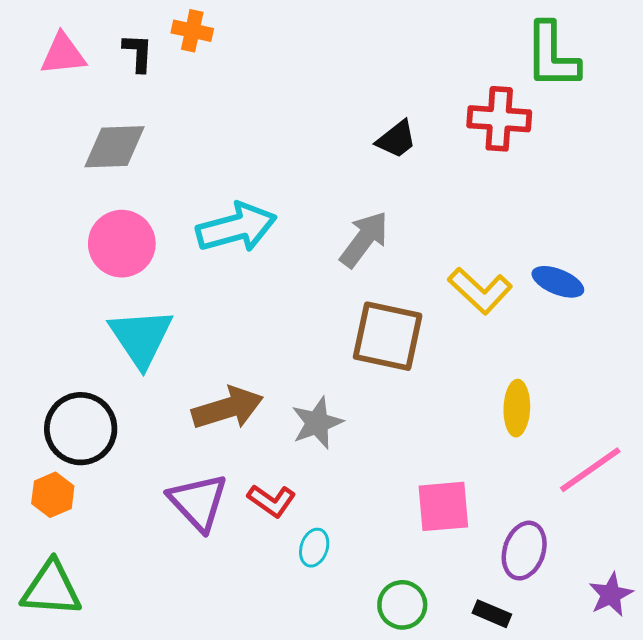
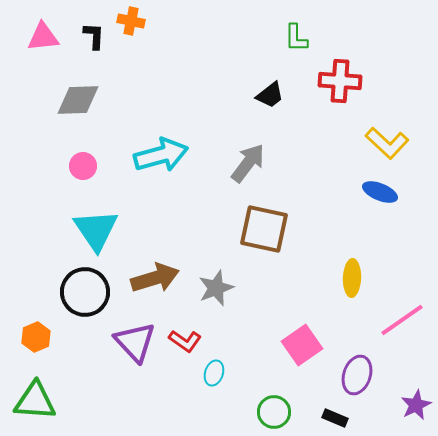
green L-shape: (552, 56) -> (296, 38), moved, size x0.6
pink circle: (122, 244) -> (83, 166), size x0.6
yellow L-shape: (480, 291) -> (387, 143), moved
black circle: (81, 429) -> (85, 292), moved
pink square: (443, 506) -> (302, 345), turned -30

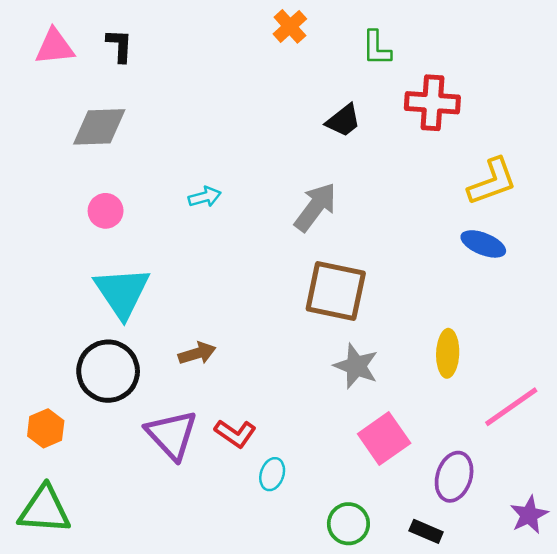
orange cross: (131, 21) -> (290, 26), moved, turned 36
yellow L-shape: (387, 143) -> (492, 182), turned -63
cyan arrow: (161, 155) -> (205, 197), size x0.5
brown arrow: (155, 278) -> (197, 353), size x0.6
gray star: (216, 288) -> (356, 366), moved, turned -30

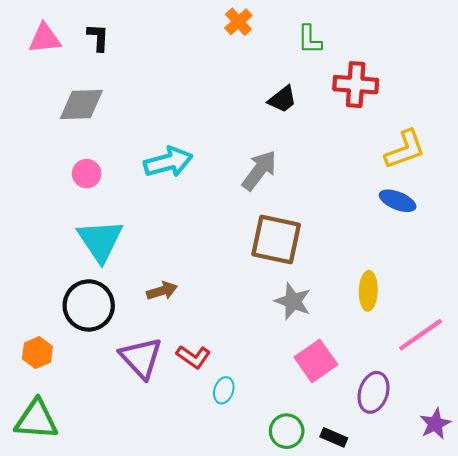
cyan arrow: (205, 197) -> (168, 162), size x1.8
black rectangle: (426, 531) -> (334, 437), moved

